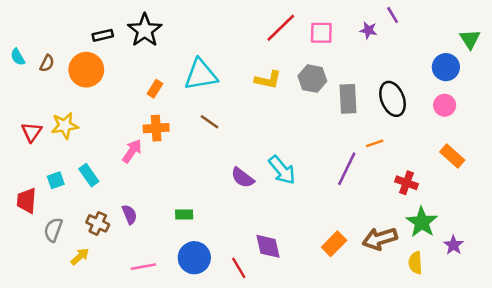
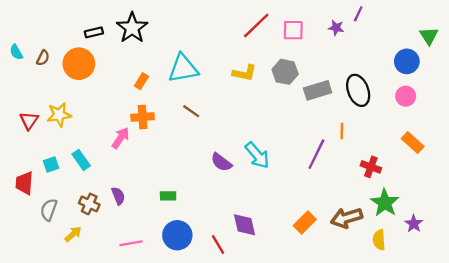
purple line: (393, 15) -> (358, 14), turned 56
gray rectangle: (348, 99) -> (318, 90), turned 76
orange line: (375, 143) -> (342, 131), turned -70

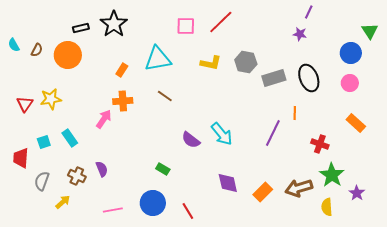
purple star: (336, 28) -> (300, 34), moved
pink square: (293, 30) -> (186, 26), moved
green rectangle: (168, 196) -> (163, 169), moved, turned 32
purple diamond: (245, 225) -> (228, 183), moved

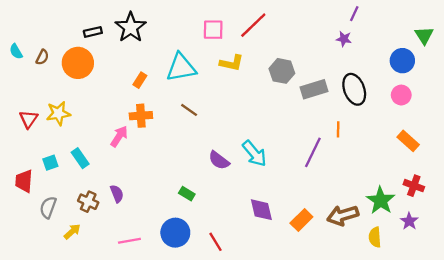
yellow L-shape: (211, 63) -> (232, 63), moved
red cross: (320, 144) -> (414, 186), moved

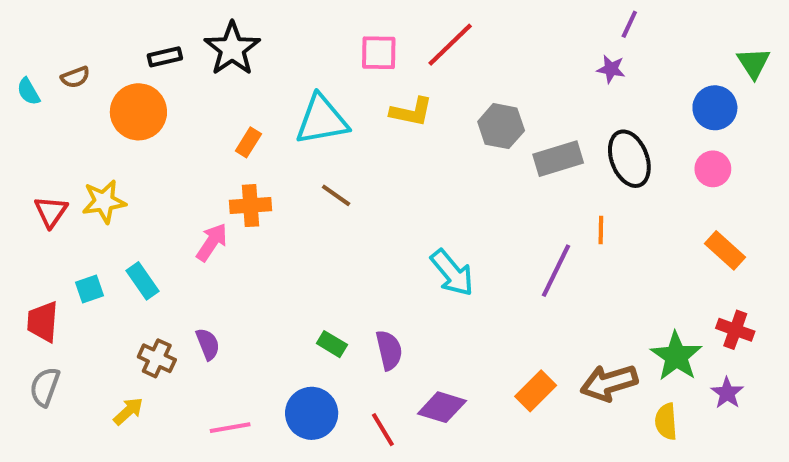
brown semicircle: (42, 57) -> (75, 77), moved, turned 42
purple semicircle: (219, 160) -> (389, 350), moved, turned -140
gray semicircle: (48, 207) -> (45, 387), moved
purple diamond: (261, 210) -> (442, 407), moved, turned -60

